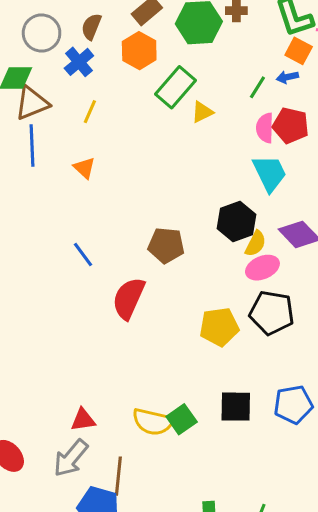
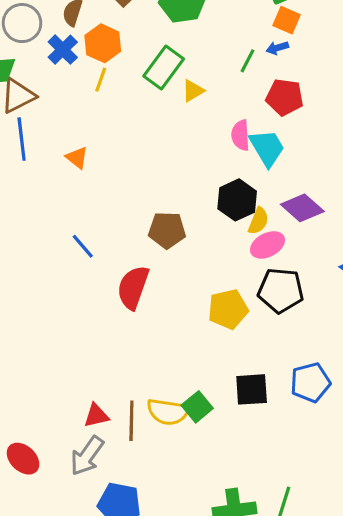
orange hexagon: (139, 51) -> (103, 43), moved
yellow line: (90, 112) -> (101, 80), moved
pink semicircle: (265, 128) -> (241, 135), moved
brown line: (118, 476) -> (131, 421), moved

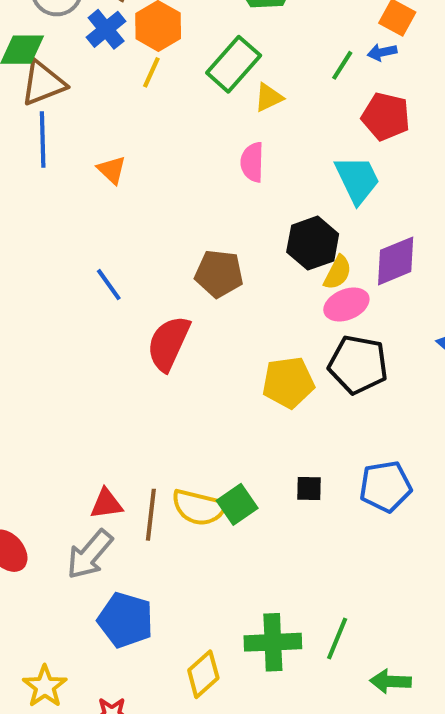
pink semicircle: (241, 135) -> (252, 162), moved
purple diamond: (302, 208) -> (396, 261), turned -69
black square: (252, 389) -> (309, 488), size x0.6

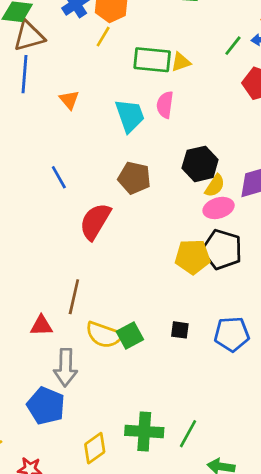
green rectangle: (234, 64) -> (152, 60), moved, turned 48
cyan trapezoid: (357, 180) -> (130, 116), moved
yellow pentagon: (288, 382) -> (193, 257), moved
brown line: (151, 515) -> (74, 297), moved
gray arrow: (90, 555) -> (66, 367), moved, turned -45

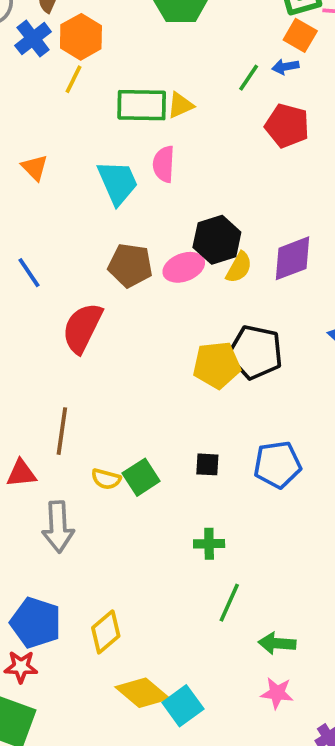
pink ellipse: (219, 208) -> (184, 267), moved
yellow semicircle: (104, 335) -> (106, 479), size x0.6
blue pentagon: (46, 406) -> (36, 623), moved
green cross: (144, 432) -> (209, 544), moved, size x0.6

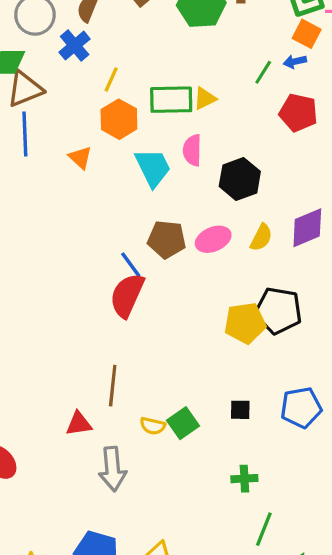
orange hexagon: (81, 37) -> (119, 119), moved
black hexagon: (217, 240) -> (240, 179), moved
blue line: (29, 273) -> (131, 265), moved

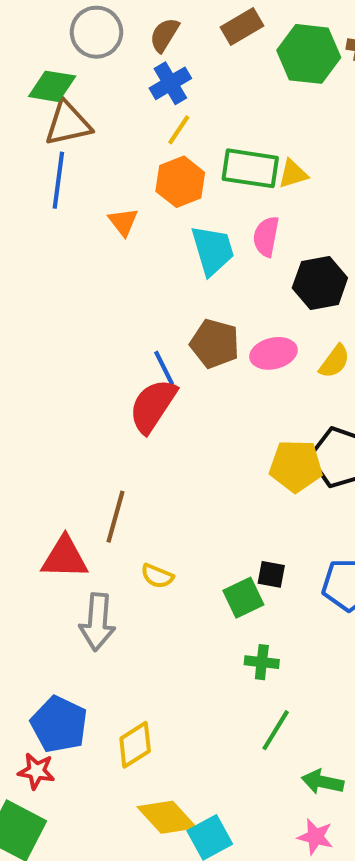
blue cross: (75, 46) -> (170, 83), moved
green square: (183, 423) -> (243, 598), moved
red triangle: (79, 424) -> (65, 558), size x1.4

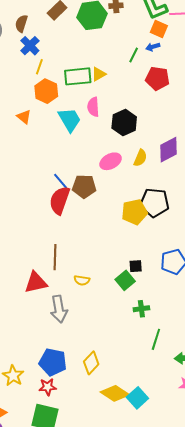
brown pentagon: (215, 344) -> (84, 186), moved

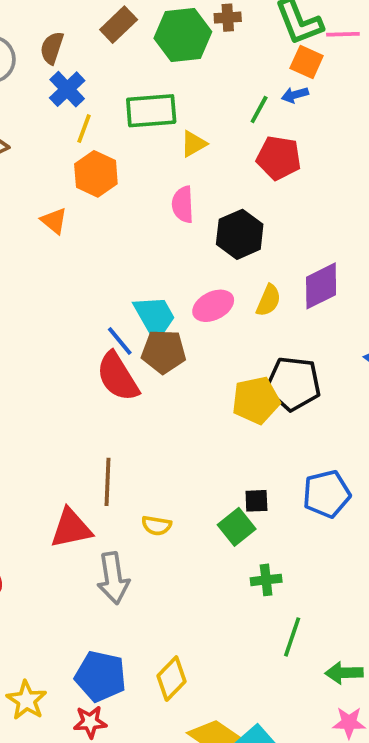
green rectangle: (78, 76) -> (151, 111), moved
red pentagon: (157, 78) -> (279, 158), moved
cyan trapezoid: (70, 120) -> (155, 317), moved
red semicircle: (60, 200) -> (118, 377), turned -52

